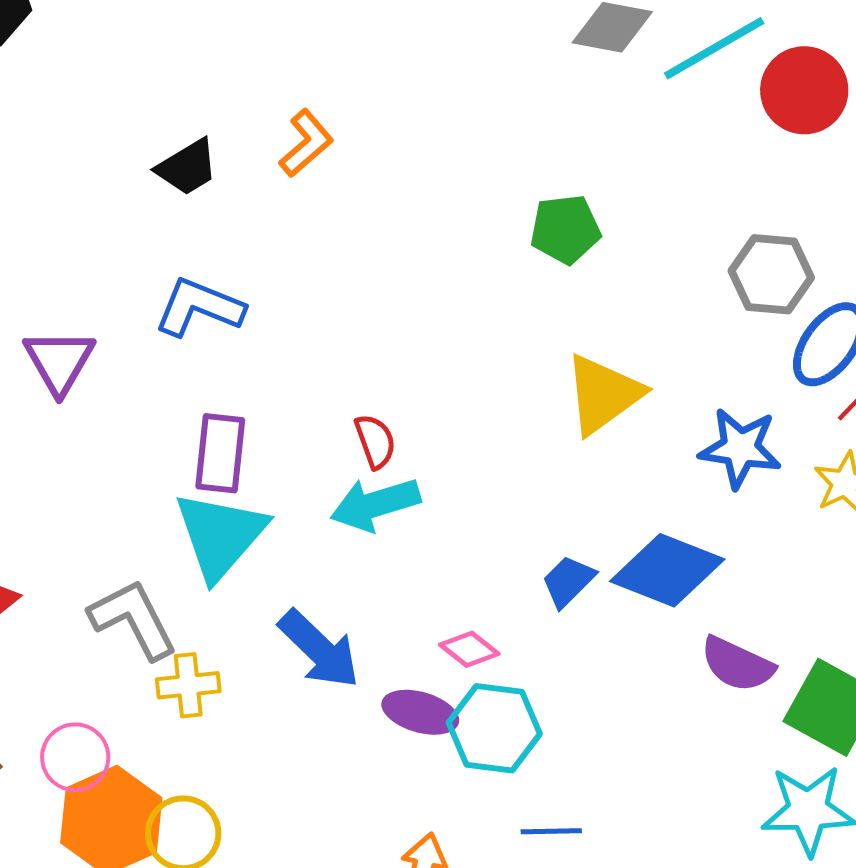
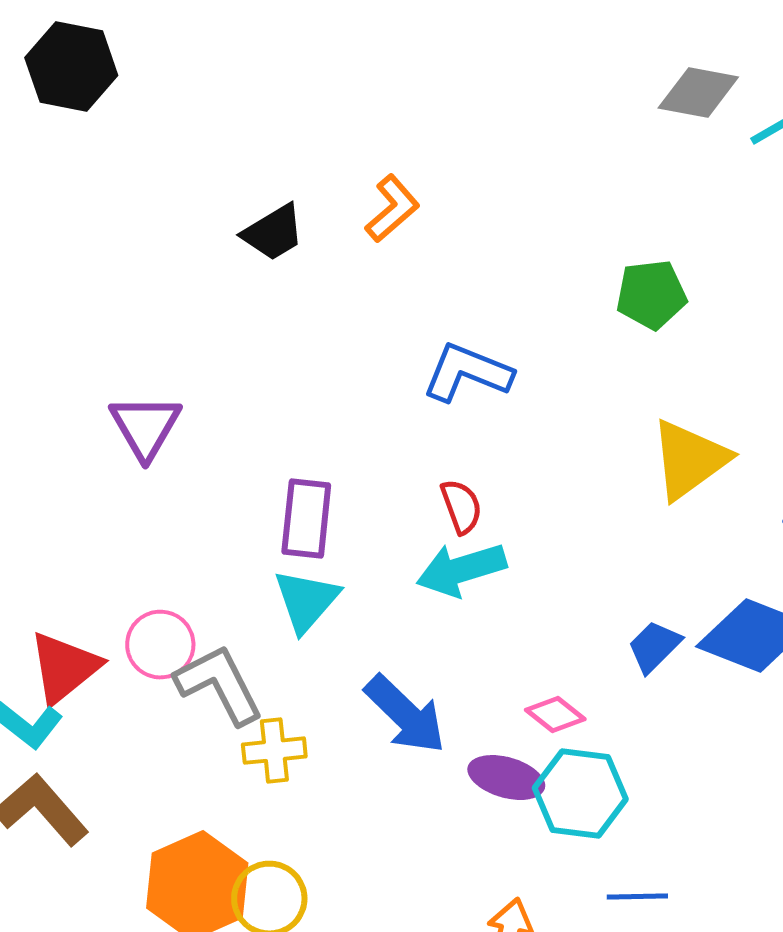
blue L-shape: (199, 307) -> (467, 373), moved
cyan triangle: (220, 535) -> (306, 601), size x0.7
pink circle: (75, 757) -> (160, 645), moved

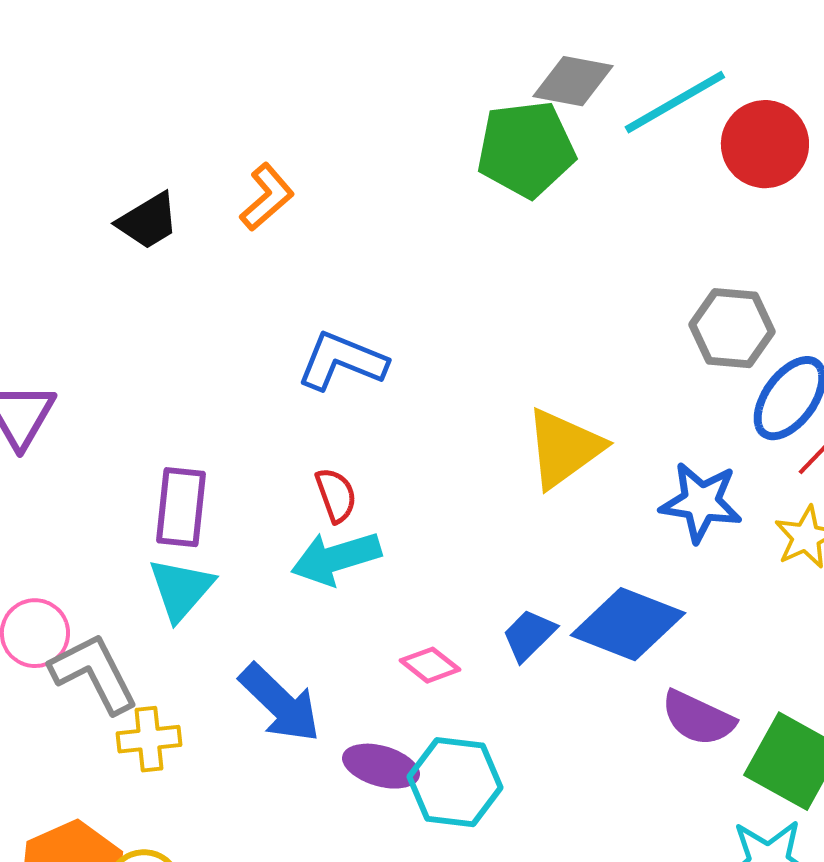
green pentagon: (651, 295) -> (526, 149), moved, size x1.4
pink diamond: (555, 715) -> (430, 665), moved

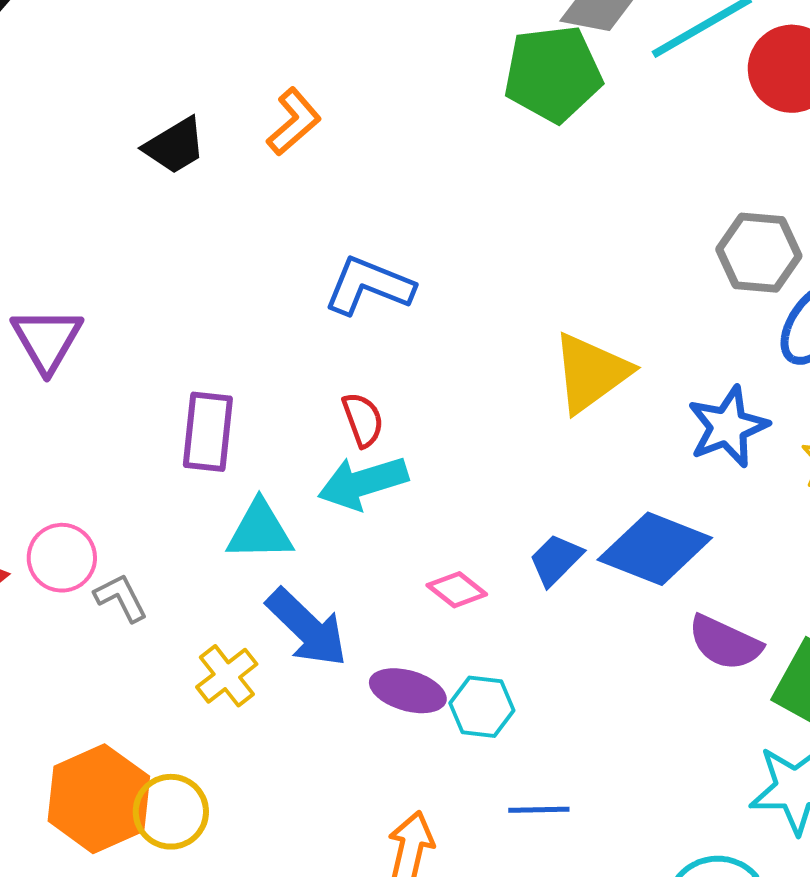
blue star: (701, 502) -> (728, 427), turned -30
cyan triangle: (181, 589) -> (260, 531), moved, turned 48
gray L-shape: (94, 673) -> (121, 598), size x0.6
yellow cross: (149, 739) -> (227, 676), moved, turned -32
cyan hexagon: (455, 782) -> (482, 707), size x0.7

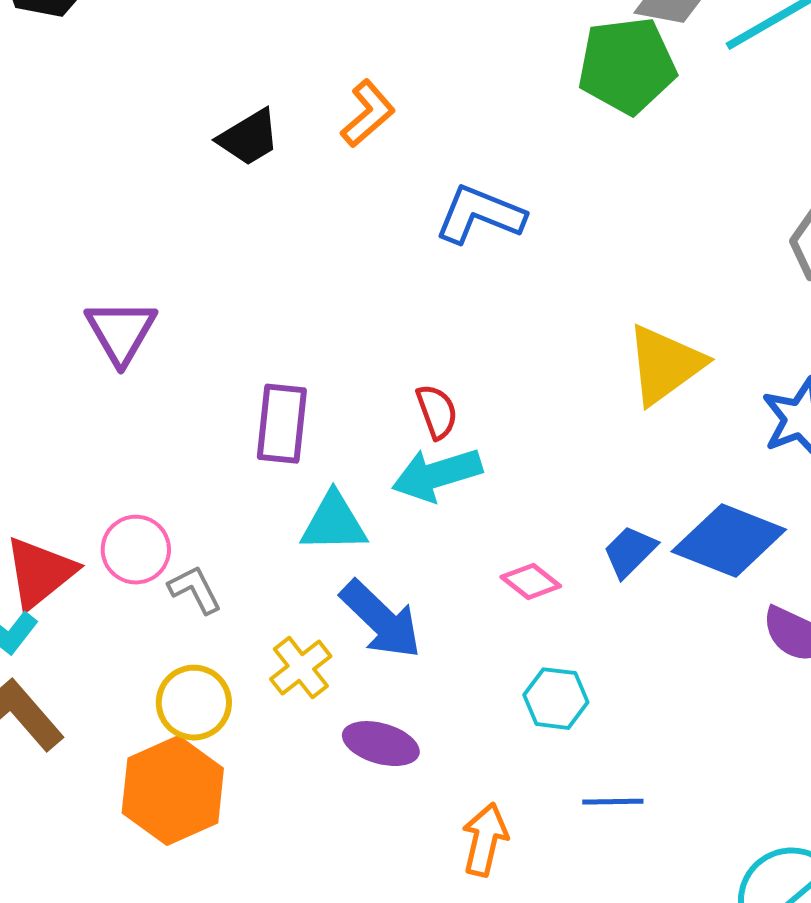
blue L-shape: (369, 286) -> (480, 215), moved
purple ellipse: (408, 691) -> (381, 744), moved
yellow circle: (171, 812) -> (194, 703), moved

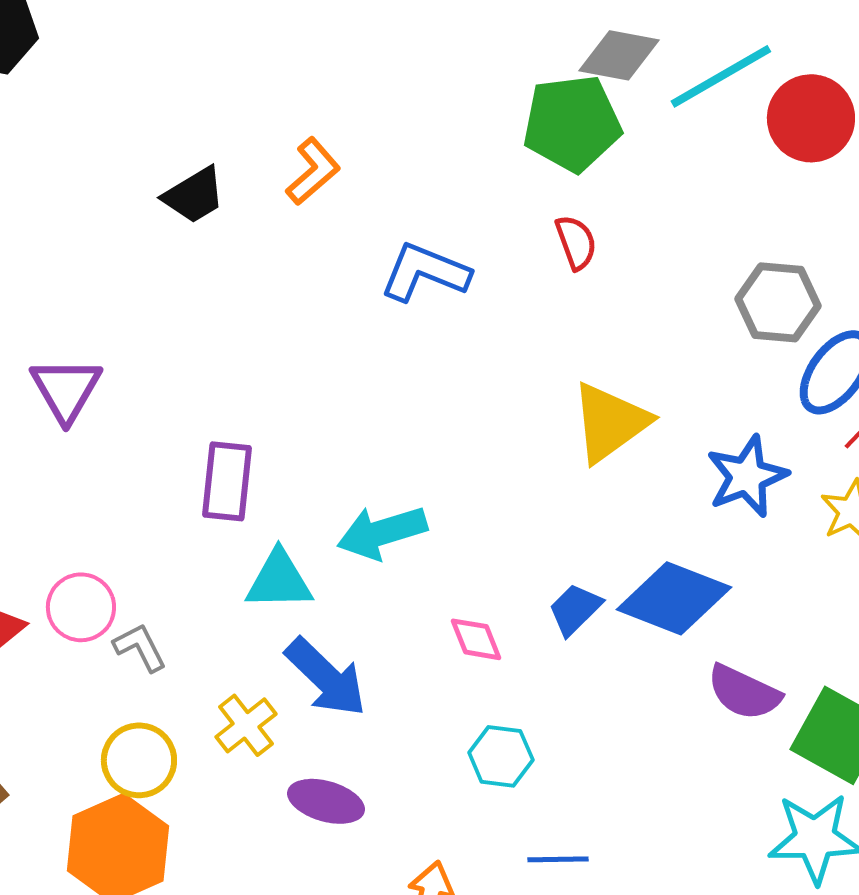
red semicircle: (437, 412) -> (576, 242), moved
pink diamond: (531, 582) -> (476, 639), turned 30

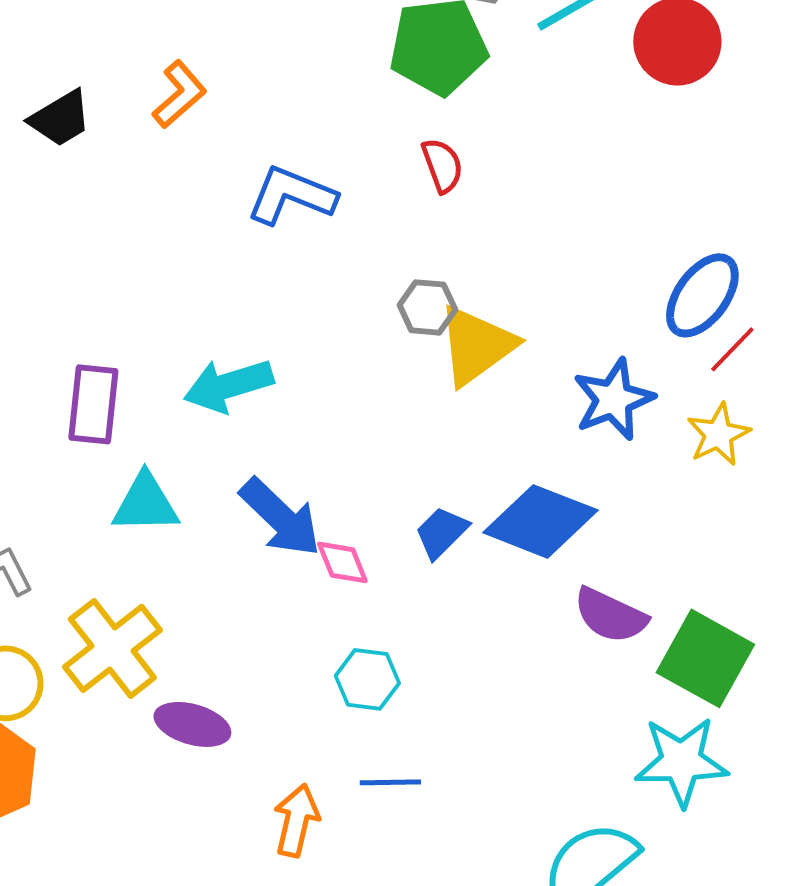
gray hexagon: (778, 302) -> (427, 307), moved, size x0.7
cyan arrow: (382, 532) -> (228, 385), moved
blue arrow: (326, 677) -> (280, 517), moved
yellow cross: (246, 725) -> (112, 648), size x1.6
blue line: (558, 859) -> (390, 782), moved

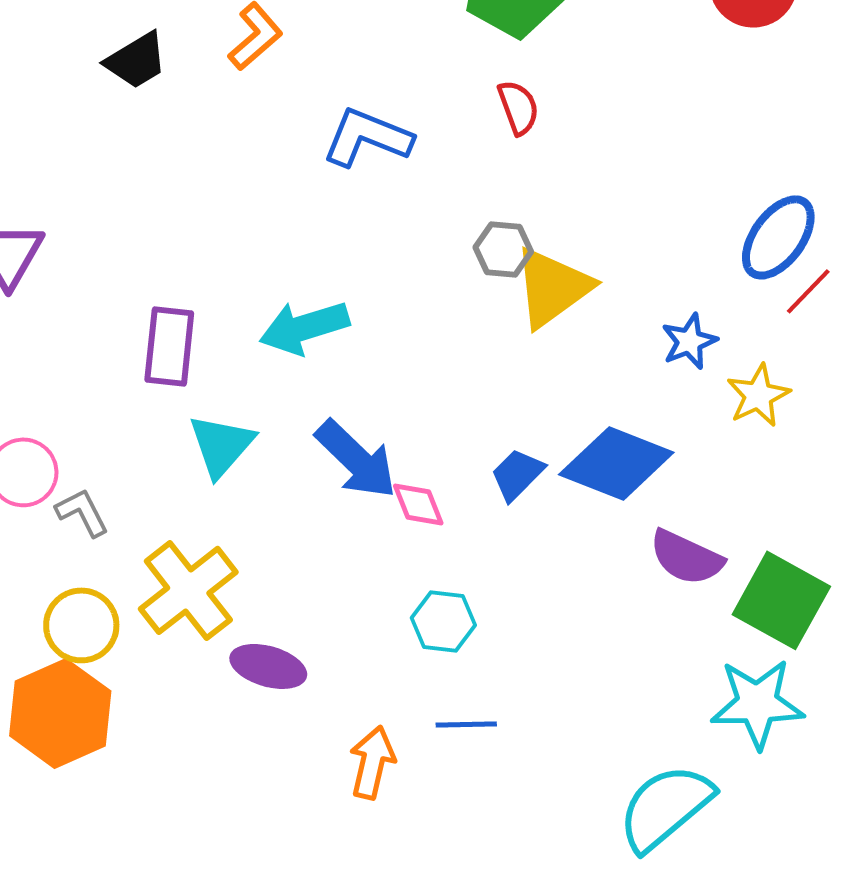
blue star: (613, 399) -> (689, 341), size x0.7
yellow star: (718, 434) -> (758, 395), moved
cyan triangle: (145, 503) -> (221, 445), turned -48

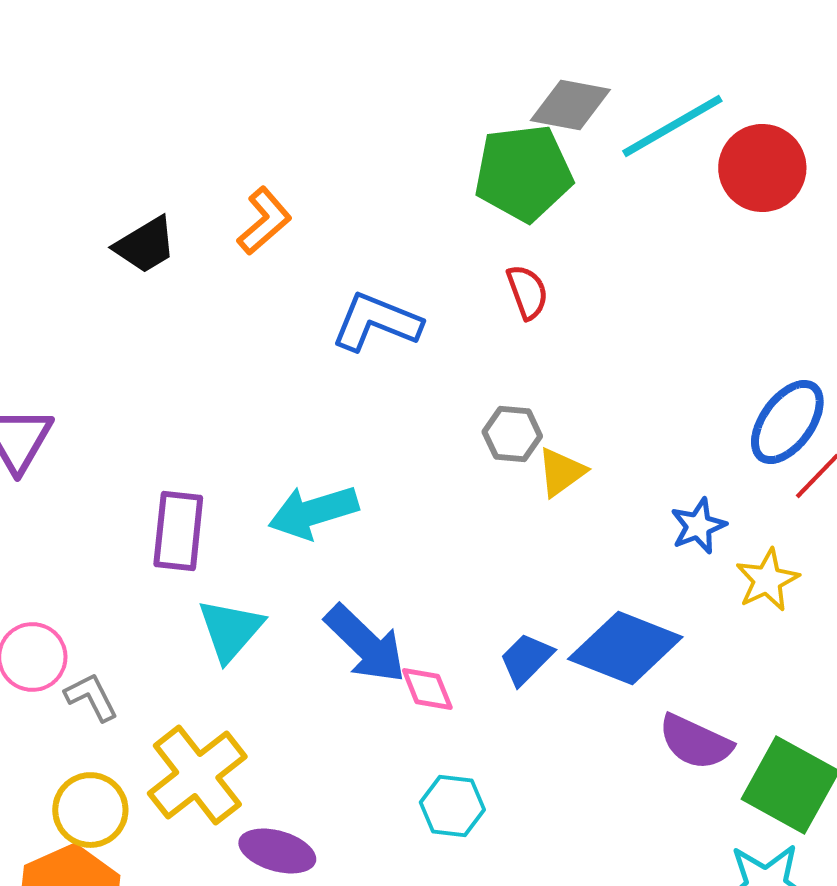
yellow triangle: (552, 287) -> (561, 472), size x0.6

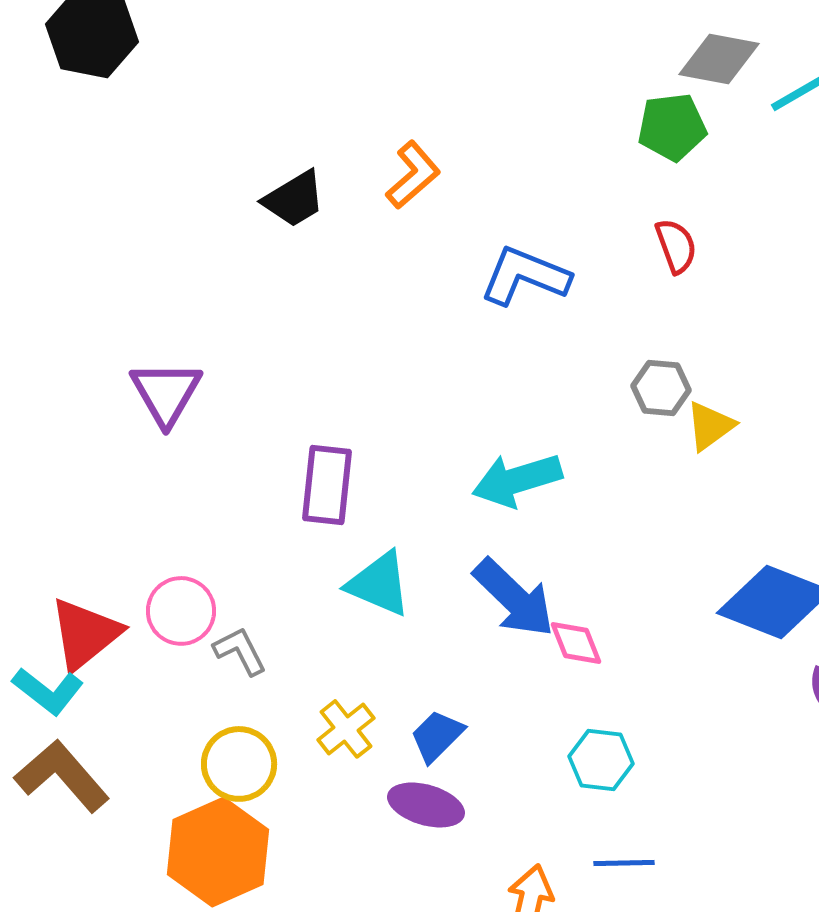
green pentagon: (523, 173) -> (672, 127), size x0.7
cyan arrow: (313, 512) -> (517, 480), moved
cyan triangle: (230, 630) -> (379, 584), turned -48
blue trapezoid: (526, 659) -> (437, 736), moved
yellow cross: (197, 775) -> (346, 729), size x0.6

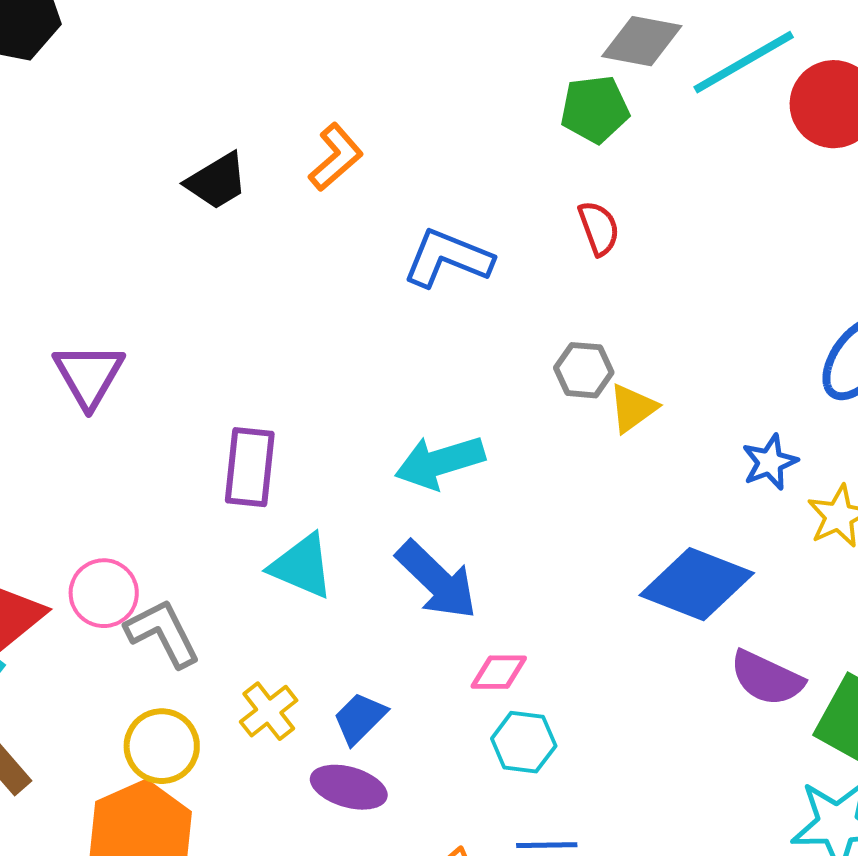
pink diamond: (576, 643) -> (499, 672), moved, turned -68
gray L-shape: (240, 651) -> (163, 633), size x1.4

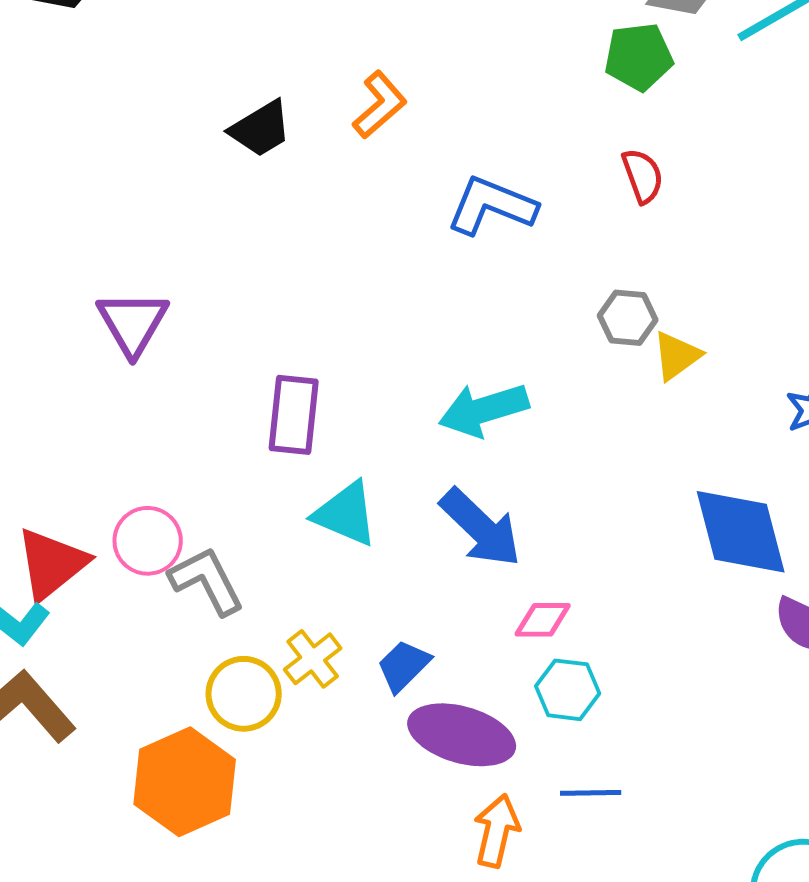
blue diamond: (697, 584) -> (741, 532), turned 54
yellow circle: (162, 746) -> (244, 694), moved
purple ellipse: (349, 787) -> (462, 735), moved, size x1.4

